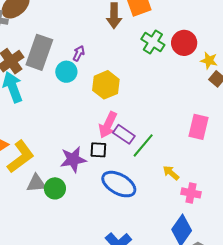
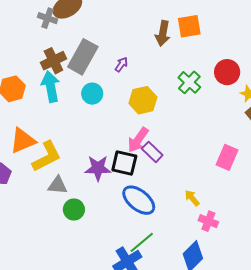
green cross: (153, 42) -> (189, 82), moved
cyan circle: (66, 72) -> (92, 94), moved
green line: (143, 145) -> (142, 242), moved
black square: (98, 150) -> (124, 163), size x1.5
green circle: (55, 188) -> (74, 210), moved

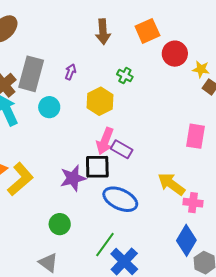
orange square: (189, 26) -> (147, 31), moved
green cross: (189, 82) -> (125, 76), moved, size x0.7
gray triangle: (58, 185) -> (48, 263), moved, turned 45
yellow arrow: (192, 198) -> (171, 184), size x1.6
green line: (142, 242) -> (105, 245), moved

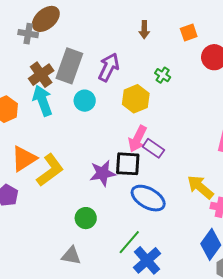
orange square: (147, 31) -> (189, 33), size x0.7
brown arrow: (103, 32) -> (144, 30), size x0.7
purple arrow: (70, 72) -> (109, 67), size x1.8
gray triangle: (48, 263) -> (71, 256), turned -30

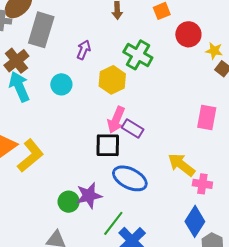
gray rectangle: (69, 66) -> (41, 30), moved
purple arrow: (109, 67) -> (84, 50), size x0.7
green cross: (163, 75) -> (138, 55), size x1.8
purple star: (103, 173) -> (89, 196), moved

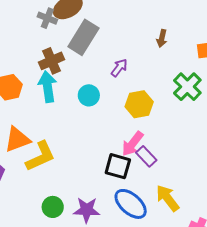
green cross: (138, 55) -> (187, 87), moved
yellow arrow: (181, 165) -> (167, 198), moved
green circle: (69, 202) -> (53, 207), moved

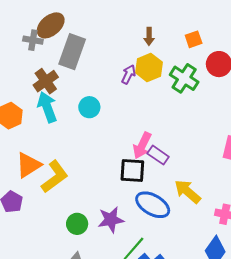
purple arrow: (119, 68) -> (129, 74), moved
yellow hexagon: (139, 104) -> (149, 68), moved

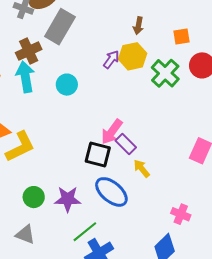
yellow arrow: (188, 191) -> (142, 169), moved, size x0.7

